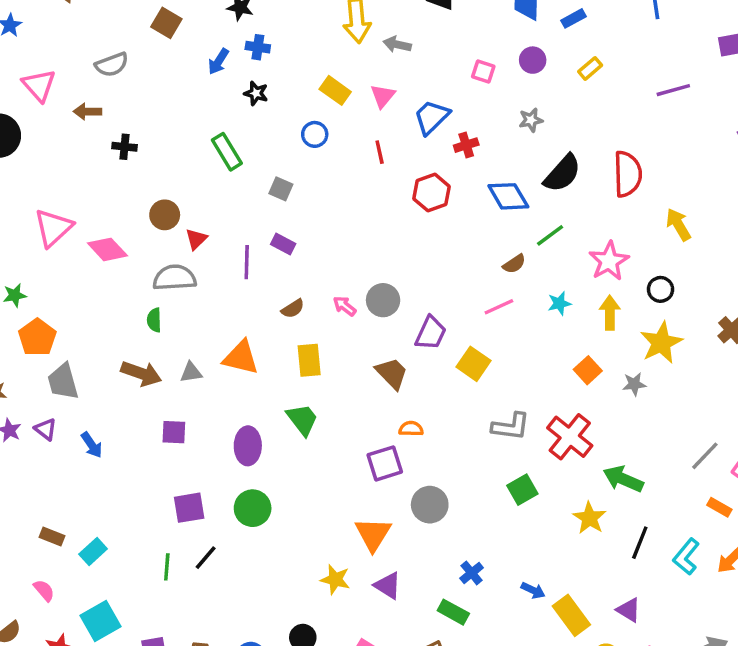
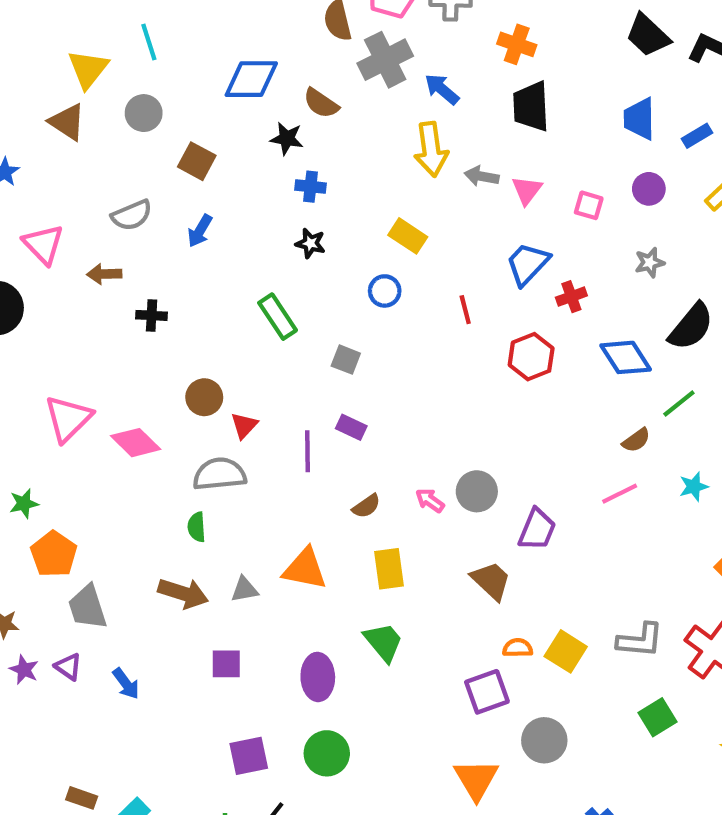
blue arrow: (218, 61) -> (200, 231), moved
pink triangle: (383, 96) -> (527, 190), moved
yellow square: (473, 364) -> (566, 651), moved

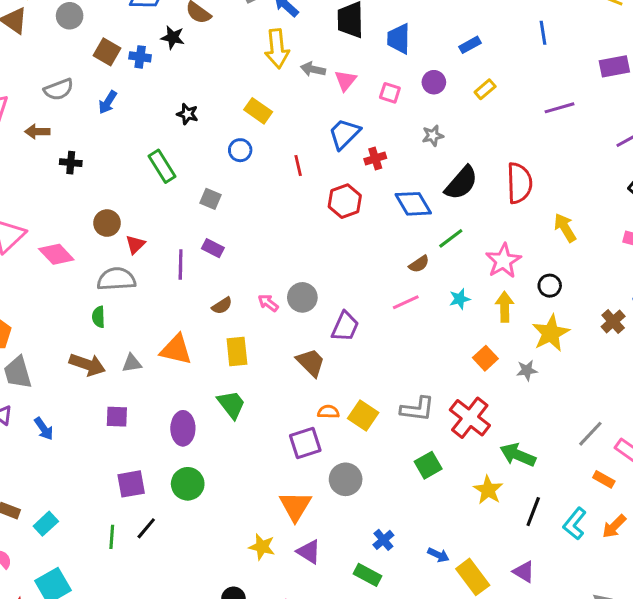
blue trapezoid: (639, 119) -> (399, 39), moved
blue cross: (311, 187) -> (140, 57), moved

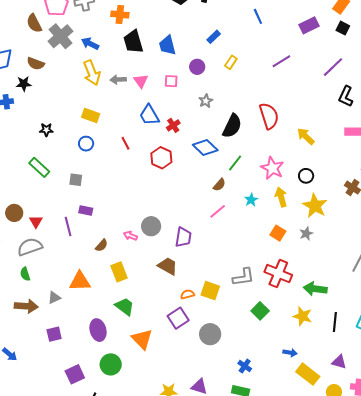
blue trapezoid: (344, 134) -> (149, 115), turned -60
orange triangle: (295, 506) -> (142, 339), moved
blue arrow: (438, 555) -> (290, 353), moved

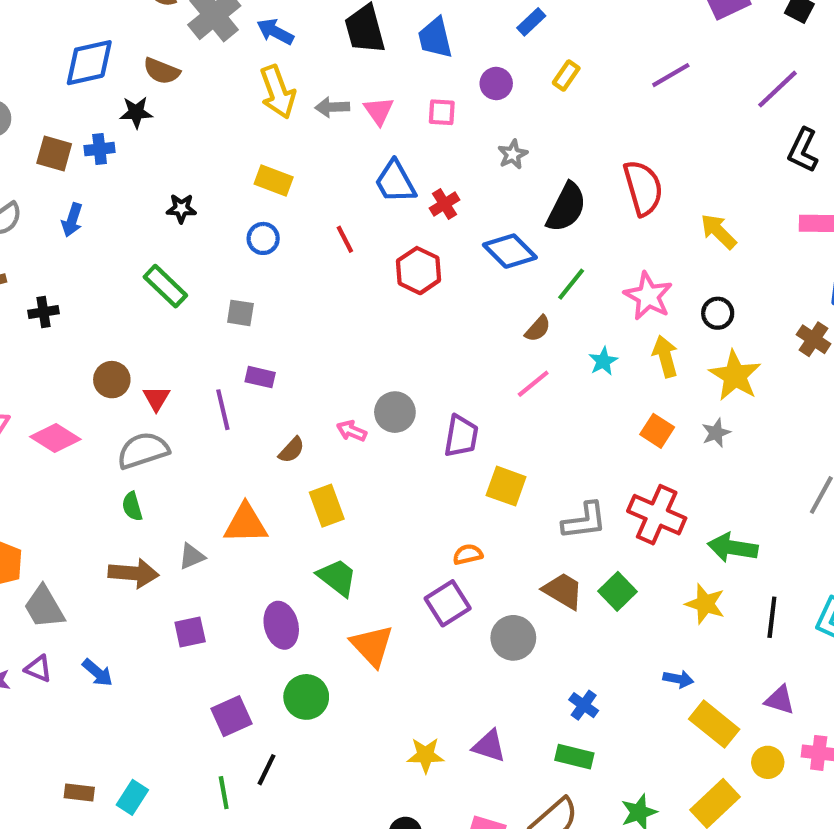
brown trapezoid: (168, 266) -> (563, 591), moved
yellow square: (210, 291) -> (506, 486), moved

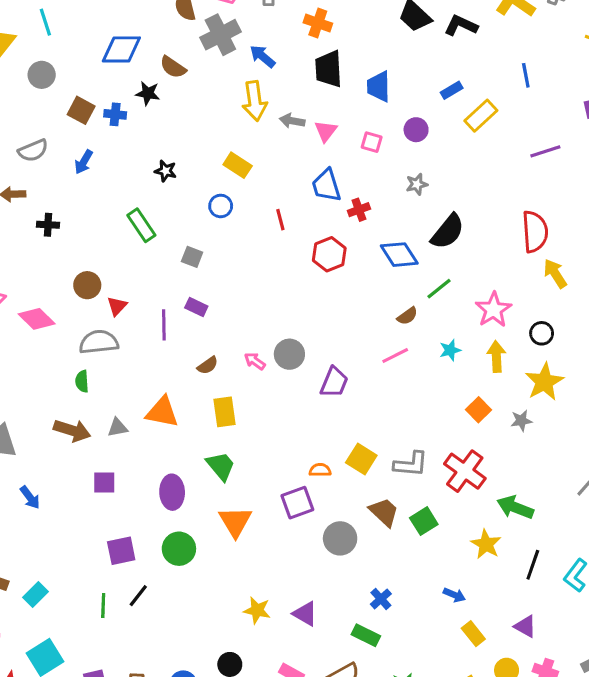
yellow rectangle: (566, 76) -> (481, 116), moved, size x1.5
red semicircle: (643, 188) -> (535, 232), moved
yellow square: (506, 486) -> (361, 459), moved
yellow rectangle: (714, 724) -> (473, 634), size x0.7

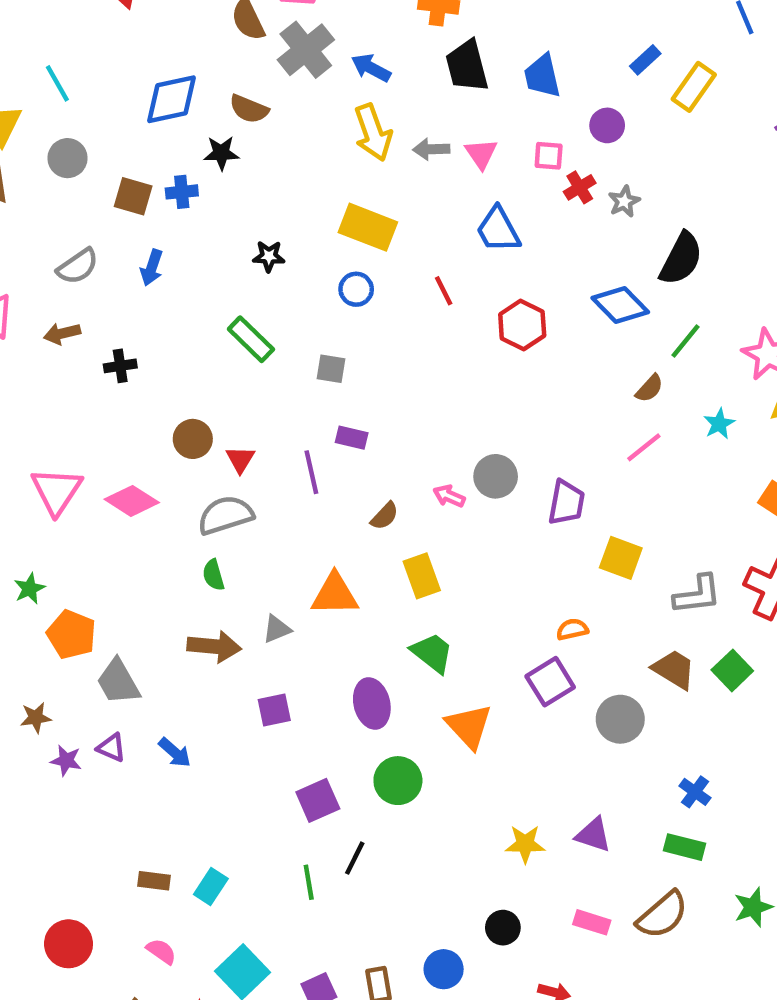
yellow rectangle: (238, 165) -> (368, 227), size x1.4
red cross: (359, 210) -> (580, 187), moved
yellow square: (361, 459) -> (621, 558), moved

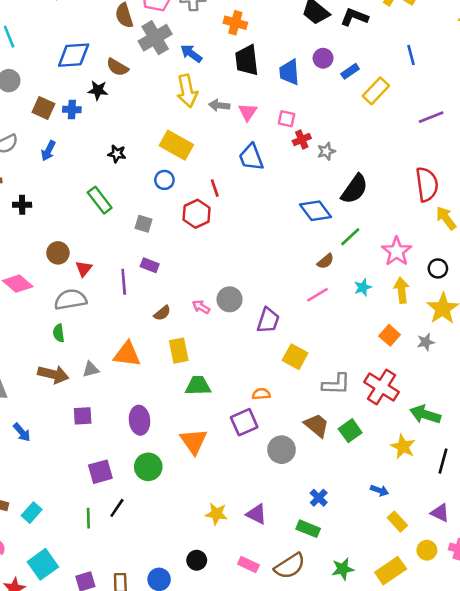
purple circle: (607, 125) -> (323, 58), moved
red hexagon: (522, 325) -> (197, 214), moved
green trapezoid: (432, 653) -> (198, 386), moved, turned -48

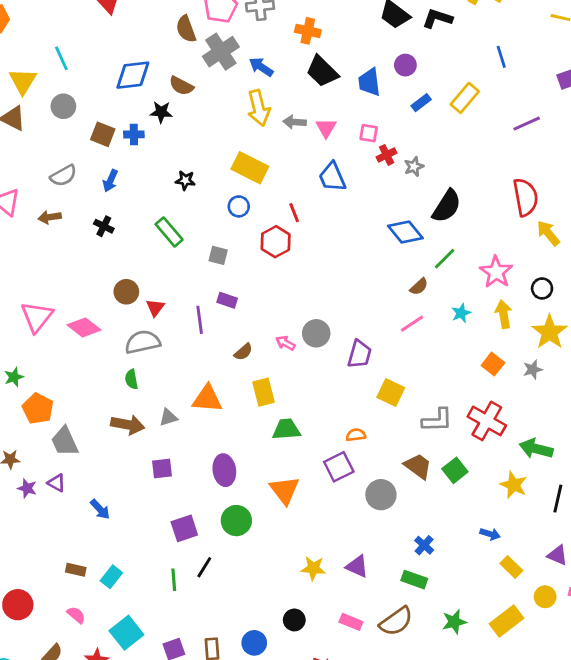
black trapezoid: (247, 60) -> (322, 71), turned -36
blue rectangle: (350, 71) -> (421, 103), moved
black cross: (22, 205) -> (104, 226), moved, turned 30
blue arrow: (22, 432) -> (100, 509), moved

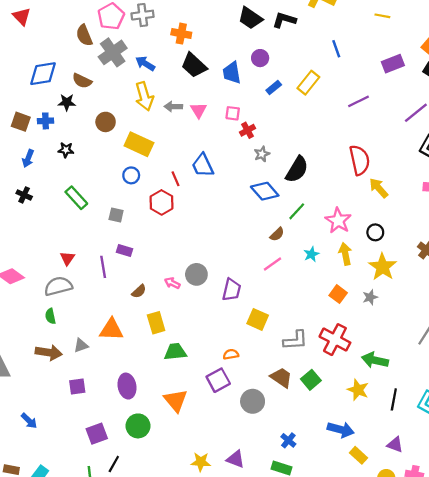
gray star: (414, 167) -> (262, 154), moved
blue trapezoid: (332, 177) -> (203, 165), moved
black star: (185, 180) -> (66, 150), moved
brown circle: (126, 292) -> (106, 122), moved
blue arrow: (490, 534) -> (341, 430), size x1.6

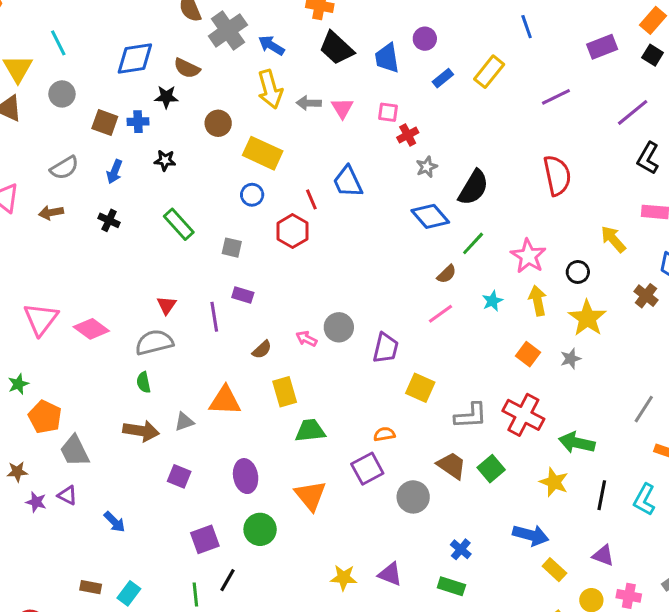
yellow arrow: (379, 188) -> (613, 239), moved
purple square: (77, 386) -> (179, 476), turned 30

